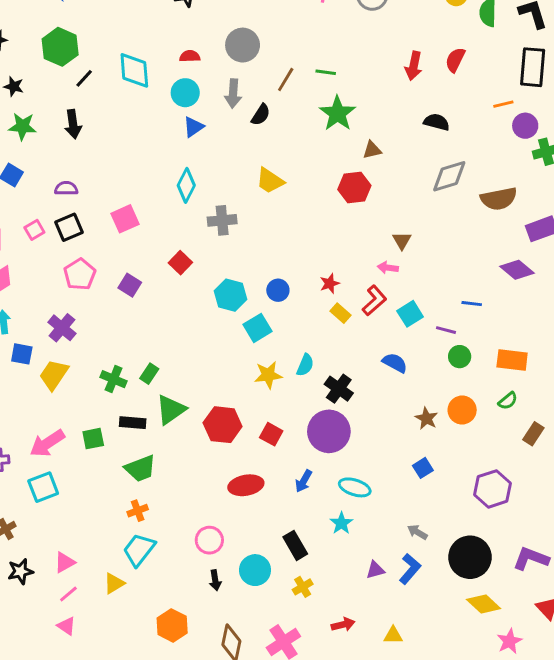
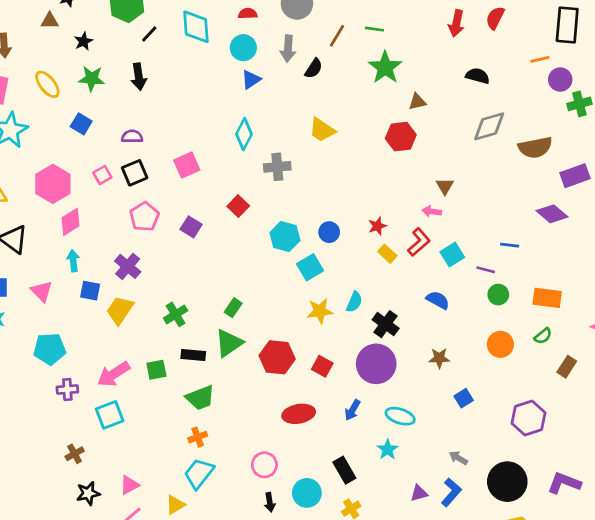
black star: (14, 86) -> (84, 41), turned 30
green rectangle: (149, 374) -> (233, 308), moved
green cross: (113, 379) -> (176, 314), turned 35
brown star: (426, 418) -> (439, 358), moved, turned -30

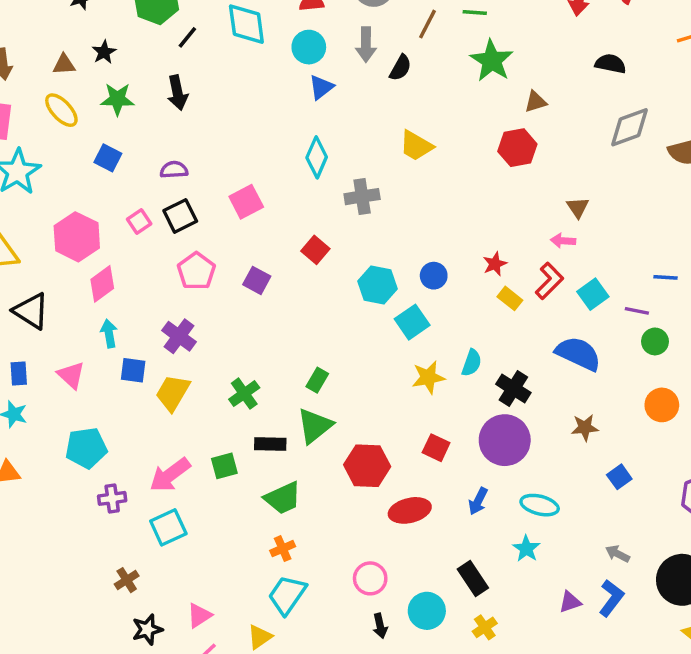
brown triangle: (50, 21) -> (64, 65), moved
blue semicircle: (438, 300) -> (578, 354), size x1.5
red hexagon: (277, 357) -> (367, 466), moved

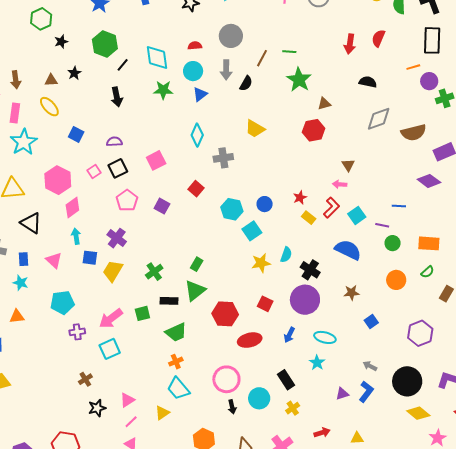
green star: (117, 99) -> (163, 90), moved
pink circle: (370, 578) -> (226, 379), size x1.4
cyan trapezoid: (287, 595) -> (178, 389), turned -75

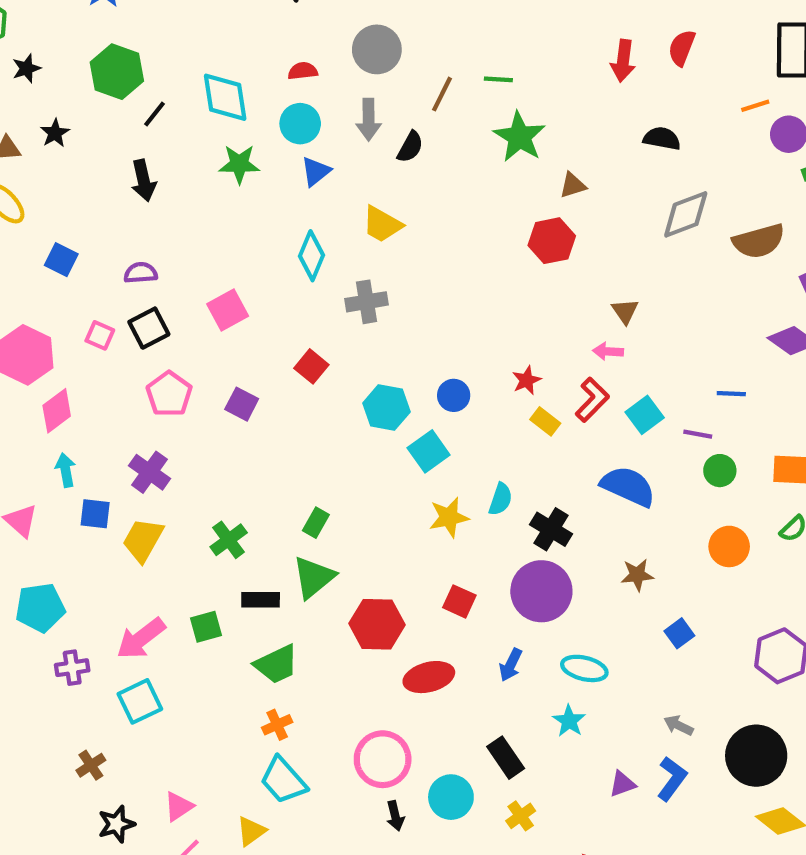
yellow trapezoid: (255, 129) -> (382, 224), moved
pink square: (94, 171) -> (100, 335), turned -32

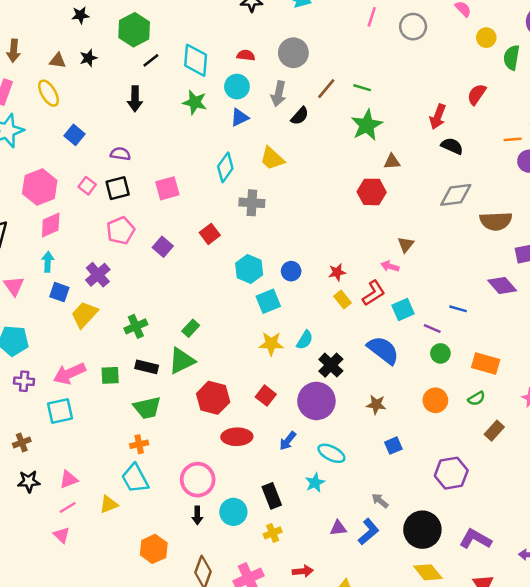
red arrow: (623, 61) -> (438, 117), moved

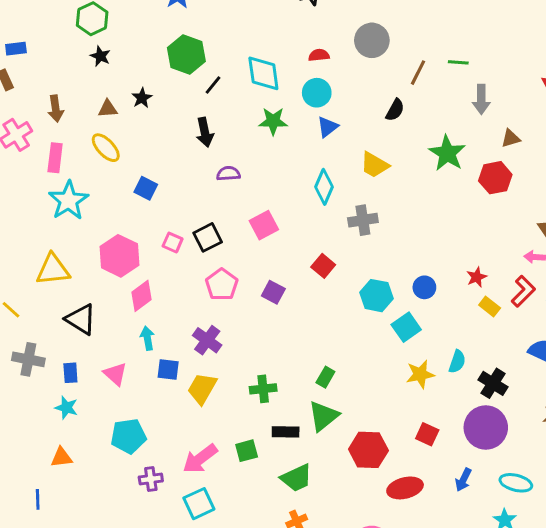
black star: (80, 15) -> (100, 56), moved, turned -30
gray arrow: (279, 94) -> (481, 99), moved
green star: (367, 125) -> (447, 153), moved
purple semicircle: (120, 154) -> (228, 174), moved
green cross: (136, 326) -> (263, 389), turned 30

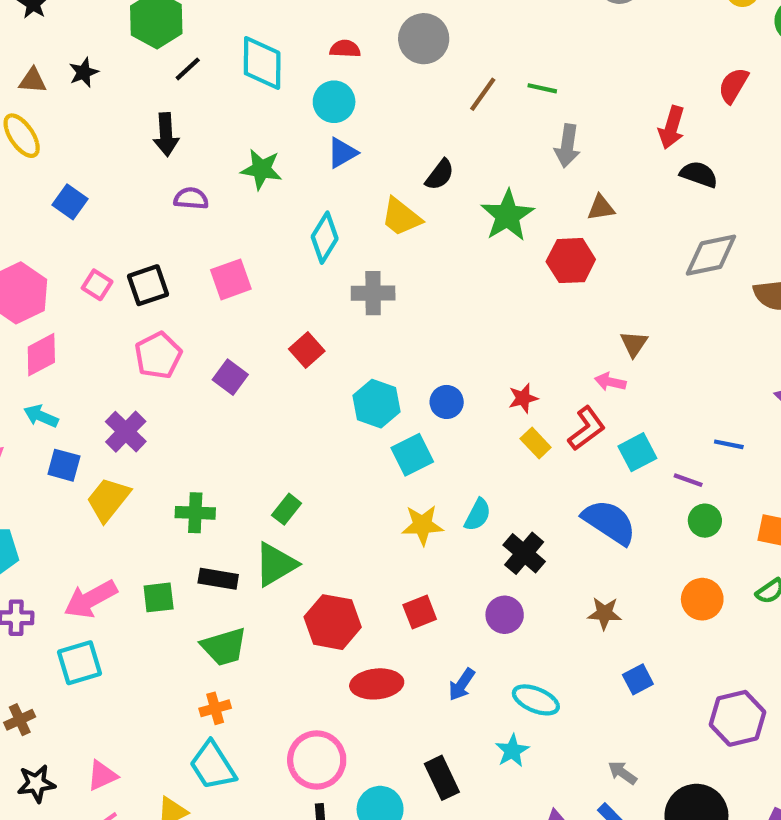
black semicircle: (395, 110) -> (440, 175), moved
green star: (273, 121) -> (261, 169), moved
cyan arrow: (147, 338) -> (41, 416), turned -65
purple circle: (486, 428) -> (505, 615), size x0.6
red square: (427, 434) -> (420, 612), turned 35

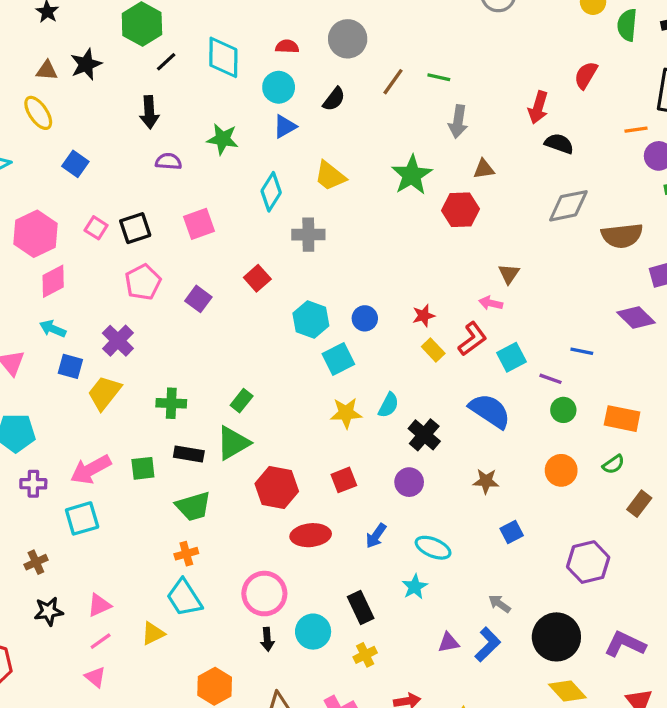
black star: (84, 72) -> (86, 64), size x1.4
black semicircle: (440, 175) -> (334, 99), moved

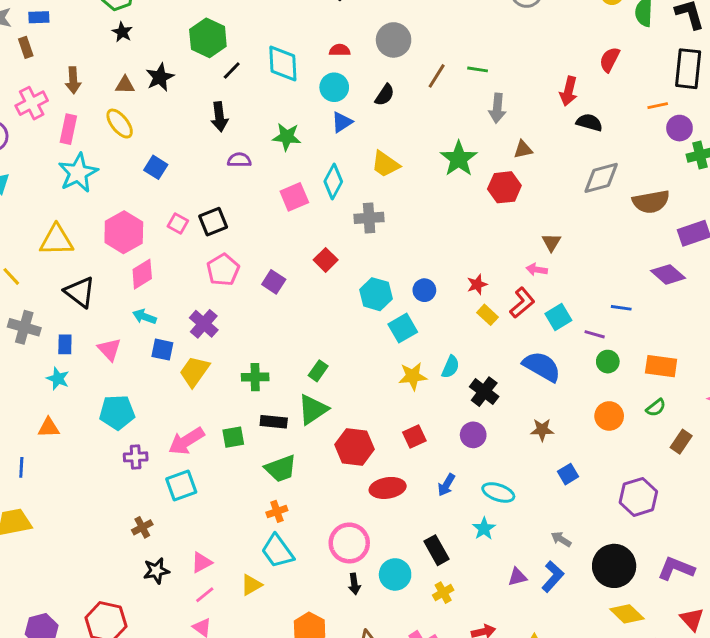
pink square: (199, 224) -> (294, 197), moved

